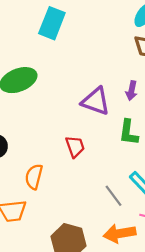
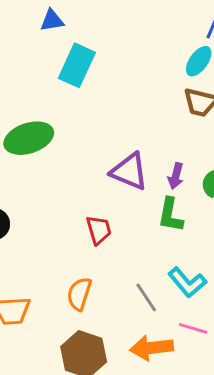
purple arrow: (132, 91) -> (176, 176), moved
orange semicircle: (34, 177) -> (79, 294), moved

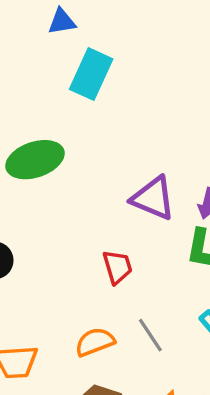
orange semicircle: (79, 294) -> (95, 342), turned 52
gray line: (146, 297) -> (150, 335), moved

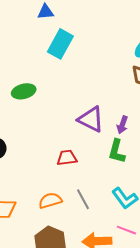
green ellipse: (35, 160) -> (24, 91), size x0.7
red trapezoid: (117, 267) -> (67, 158), turned -85

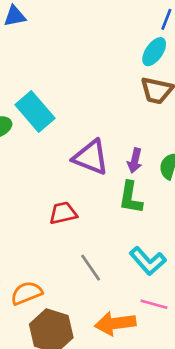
cyan rectangle: (60, 44) -> (35, 111), moved, turned -64
orange semicircle: (50, 201) -> (27, 293), moved

